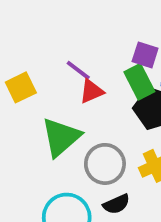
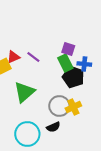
red triangle: (92, 91) -> (13, 57), moved
gray circle: (105, 164) -> (59, 106), moved

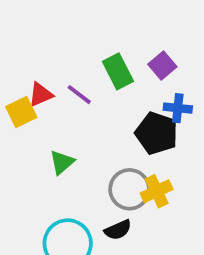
purple square: (68, 49) -> (162, 66), moved, turned 32
green rectangle: (65, 63) -> (118, 71), moved
green triangle: (24, 92) -> (62, 162), size x0.6

